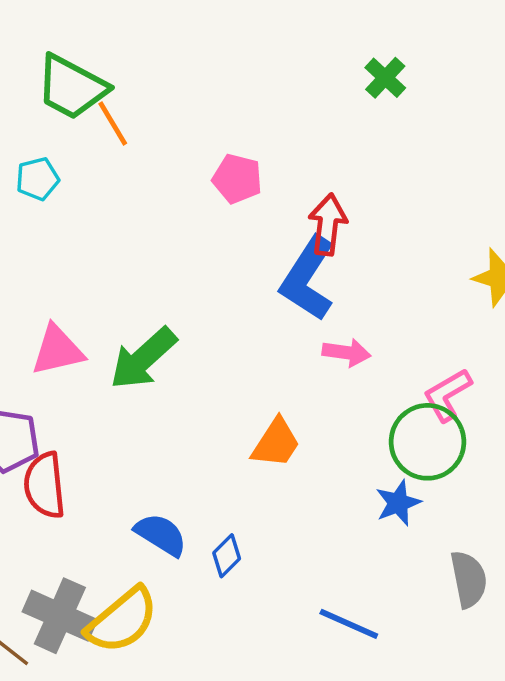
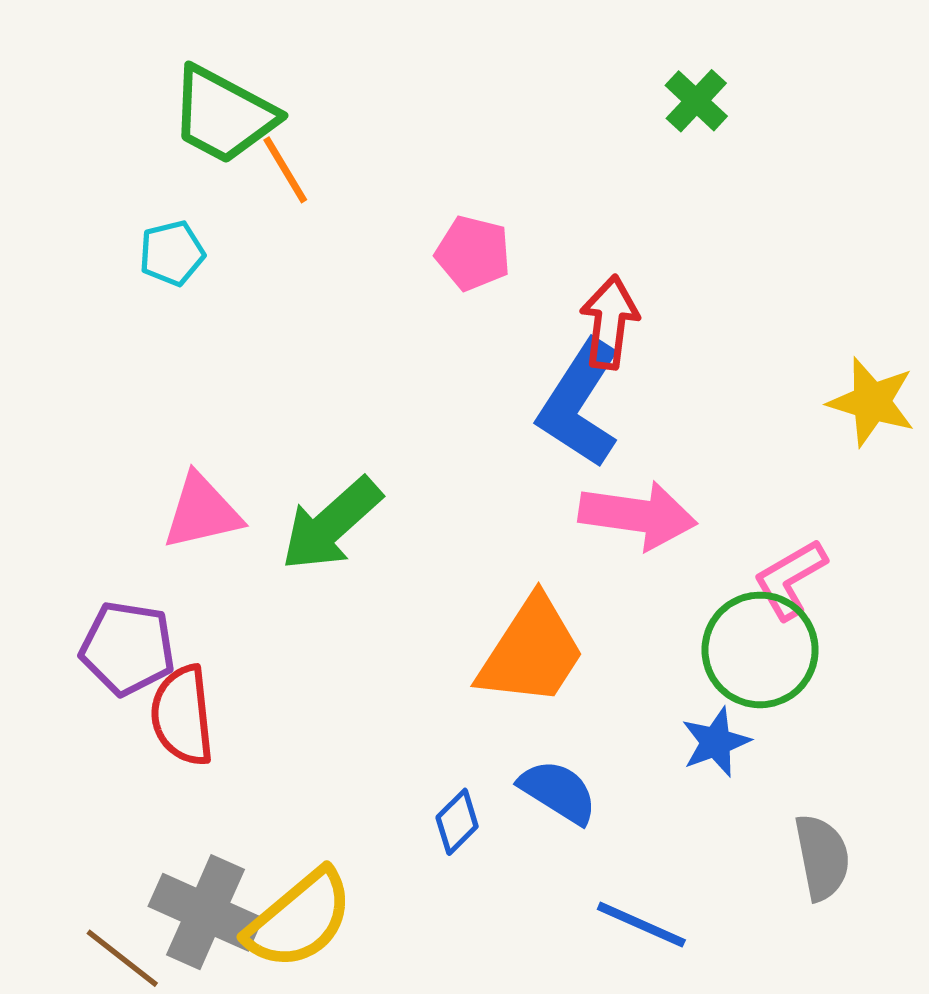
pink arrow: (346, 353) -> (638, 515), size x1.6
orange trapezoid: (276, 443) -> (531, 652), size x1.5
blue semicircle: (161, 535) -> (558, 792), moved

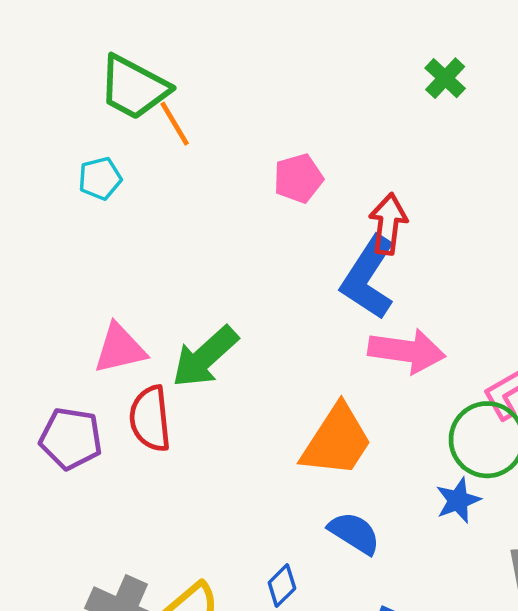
pink pentagon: (473, 253) -> (298, 178), turned -30
red semicircle: (182, 716) -> (150, 419), moved
blue diamond: (457, 822) -> (282, 585), moved

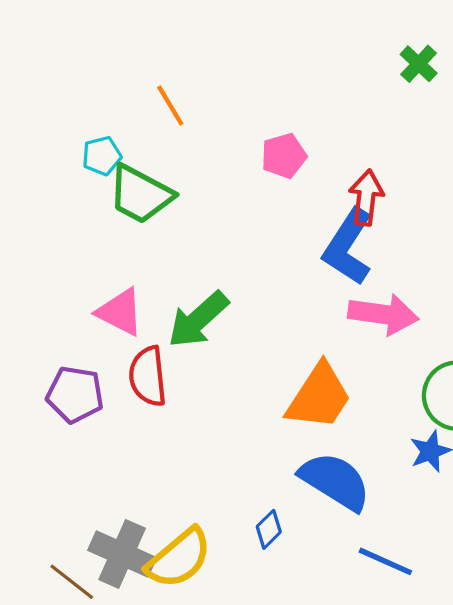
green trapezoid: (134, 87) -> (140, 194), moved
pink triangle: (120, 349) -> (120, 312), turned 40
blue semicircle: (354, 533) -> (335, 481), size x1.5

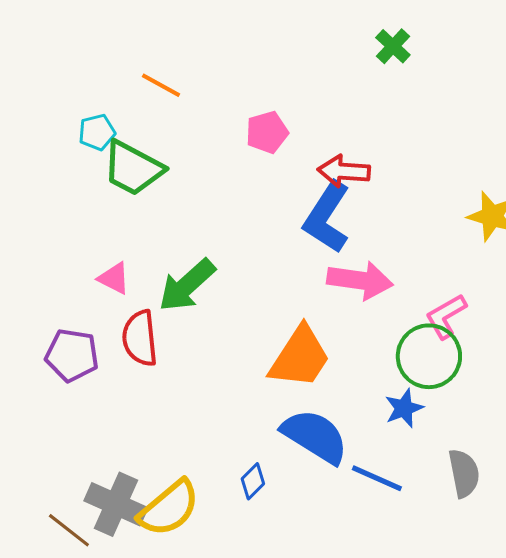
orange line: (170, 106) -> (161, 85), turned -30
red arrow: (366, 198) -> (344, 171), turned -93
pink triangle: (120, 312) -> (114, 278), size x0.7
blue line: (385, 561) -> (377, 478), moved

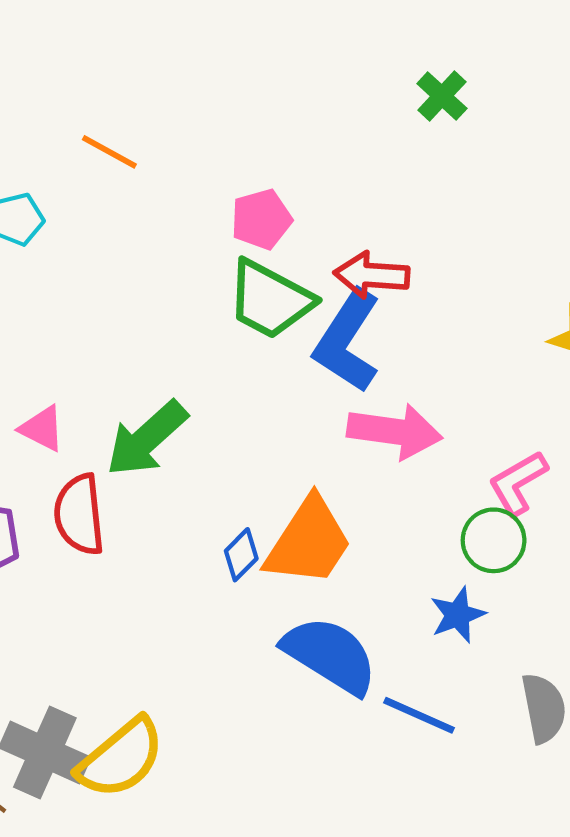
green trapezoid: (133, 168) -> (270, 300), moved
green circle: (429, 356) -> (494, 540), size x0.7
blue diamond: (253, 481) -> (241, 555), moved

